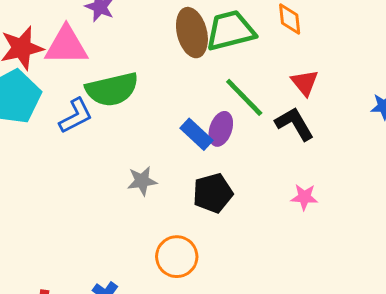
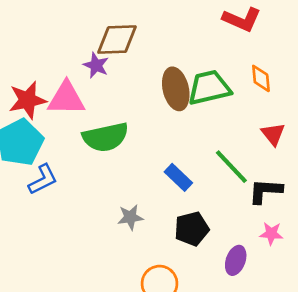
green line: (244, 97) -> (231, 167), moved
blue L-shape: (76, 116) -> (43, 179), moved
black L-shape: (295, 124) -> (265, 191), moved, turned -57
purple ellipse: (221, 129) -> (236, 260), moved

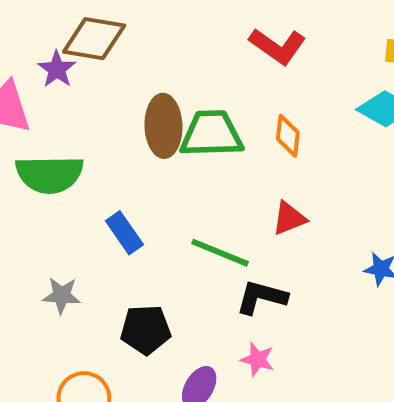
red triangle: (273, 134) -> (289, 218), turned 35
green line: (231, 167) -> (220, 253), turned -36
blue rectangle: (178, 177) -> (124, 233), moved

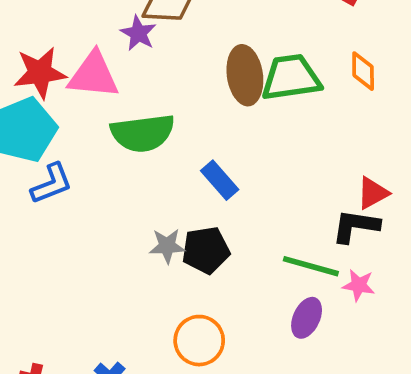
red triangle: (289, 218) -> (373, 193), moved
green line: (220, 253) -> (311, 266), moved
black pentagon: (146, 330) -> (206, 250), moved

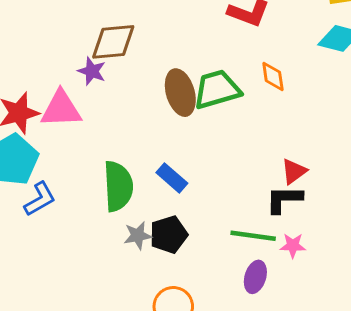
green semicircle: (143, 133) -> (118, 186), moved, turned -78

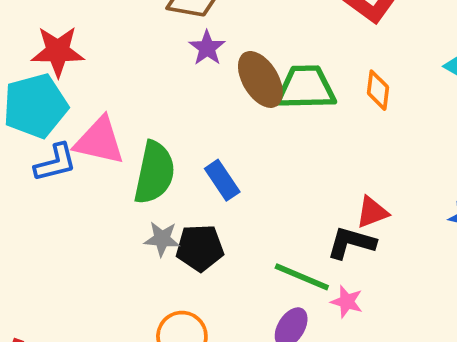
purple star: (92, 71) -> (207, 48), moved
brown ellipse: (180, 93) -> (260, 79), turned -30
pink triangle: (61, 109) -> (99, 141), moved

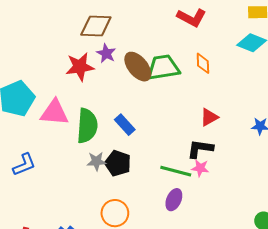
red star: (58, 51) -> (80, 67), moved
blue L-shape: (55, 163) -> (24, 165), moved
red triangle: (372, 212) -> (209, 117), moved
black pentagon: (200, 248) -> (118, 163), turned 30
pink star: (347, 302) -> (200, 168), moved

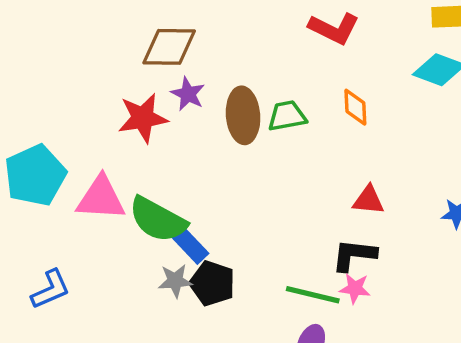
brown ellipse: (138, 67) -> (243, 115), turned 36
green trapezoid: (163, 67) -> (287, 116), size x0.7
red triangle: (209, 117) -> (368, 200), turned 36
blue rectangle: (125, 125) -> (190, 245), moved
green semicircle: (87, 126) -> (158, 220), turned 116

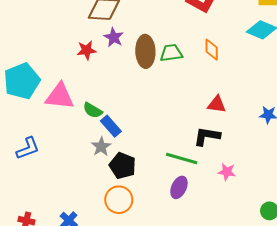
red star: (143, 118) -> (87, 50), size x0.7
green semicircle: (158, 220) -> (93, 110), size x0.6
gray star: (175, 281) -> (101, 147), turned -30
black pentagon: (212, 283) -> (123, 166), moved
pink star: (355, 288) -> (227, 172), moved

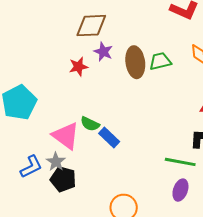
pink triangle: (60, 96) -> (66, 136), moved, turned 36
gray star: (101, 147) -> (56, 162), moved
black pentagon: (123, 166) -> (63, 179), moved

